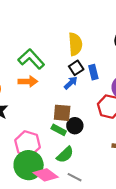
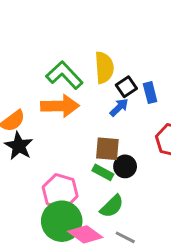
yellow semicircle: (75, 44) -> (104, 68), moved
orange arrow: (28, 81) -> (60, 106), size x1.4

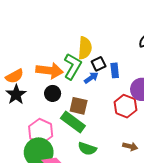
green L-shape: (64, 75) -> (73, 66), moved, turned 65
black circle: (125, 166) -> (53, 93), moved
green rectangle: (103, 172) -> (73, 122), size x1.6
green semicircle: (112, 206) -> (87, 149), moved, turned 54

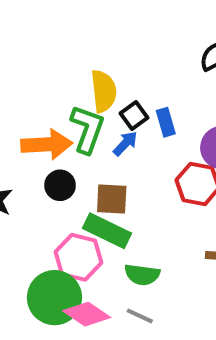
pink hexagon: (41, 131) -> (79, 257), moved

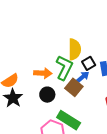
orange arrow: (47, 144) -> (43, 73), size x0.7
brown square: (112, 199) -> (74, 87), moved, turned 30

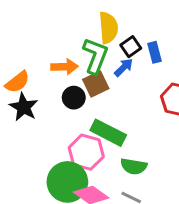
brown square: (74, 87) -> (96, 84), moved, turned 30

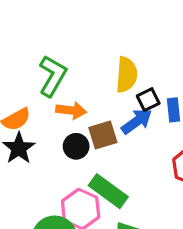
green L-shape: (95, 56) -> (53, 76), moved
blue arrow: (124, 67) -> (137, 121), size x1.4

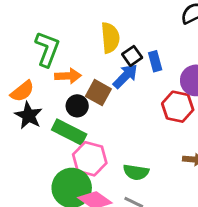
brown square: (103, 135) -> (98, 93), turned -35
green rectangle: (108, 191) -> (69, 132), moved

